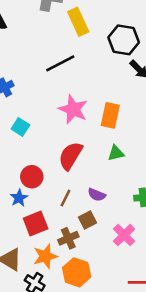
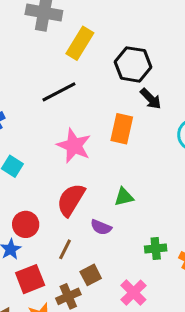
yellow rectangle: (78, 22) -> (80, 43), turned 56
orange rectangle: (110, 115) -> (122, 129), moved
purple semicircle: (97, 195) -> (101, 227), moved

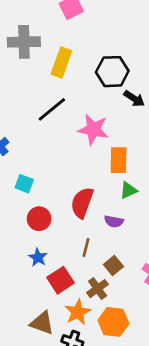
orange rectangle: (122, 129) -> (119, 160), moved
pink star: (74, 146) -> (93, 129), moved
red circle: (26, 224) -> (39, 219), moved

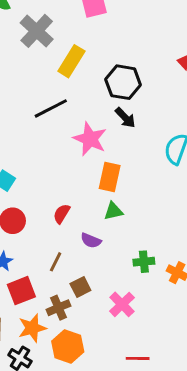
gray cross: (24, 42) -> (37, 31), turned 32
black arrow: (134, 99) -> (125, 118), moved
red semicircle: (82, 203) -> (62, 214), size x0.6

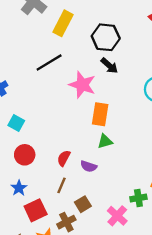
red semicircle: (62, 214) -> (64, 158), moved
green cross: (144, 262) -> (138, 198), moved

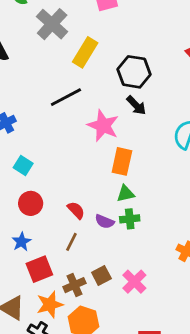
red semicircle: (64, 158) -> (76, 210), turned 105
green cross: (138, 198) -> (130, 219), moved
brown square: (83, 204) -> (101, 276), moved

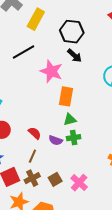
brown cross: (75, 285) -> (32, 178), moved

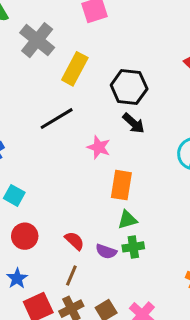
pink star: (51, 71) -> (99, 147), size x0.7

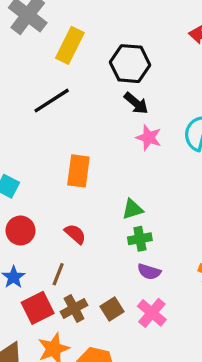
pink star: (99, 147) -> (149, 138), moved
orange rectangle: (121, 185) -> (78, 171), moved
purple semicircle: (106, 251) -> (149, 272), moved
brown line: (71, 275) -> (58, 274), moved

